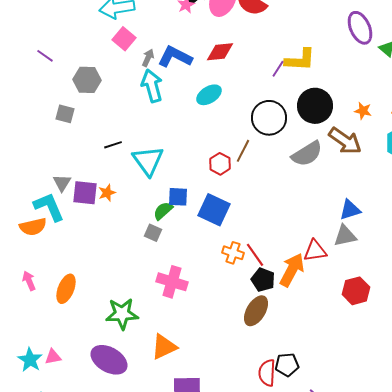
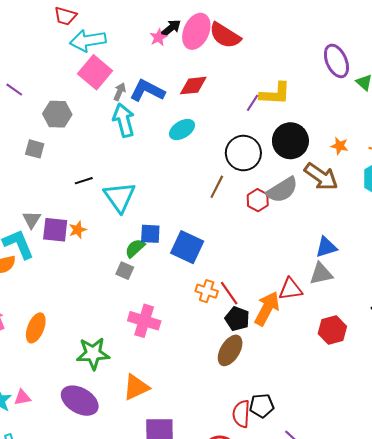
pink square: (124, 39) -> (95, 72), size x1.4
red hexagon: (220, 164) -> (258, 200), moved

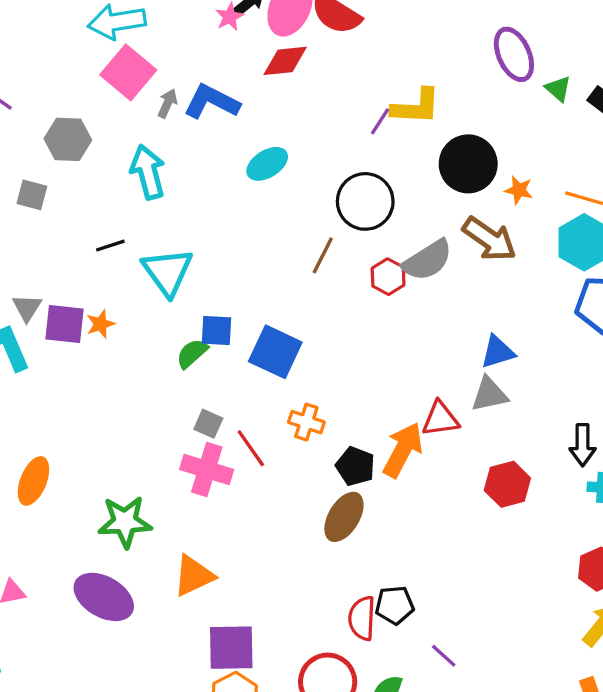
red diamond: (193, 86) -> (285, 61), moved
cyan arrow: (124, 120) -> (148, 172), moved
black circle: (290, 141) -> (468, 164), moved
gray square: (125, 271) -> (208, 424), moved
red line: (229, 293) -> (251, 448), moved

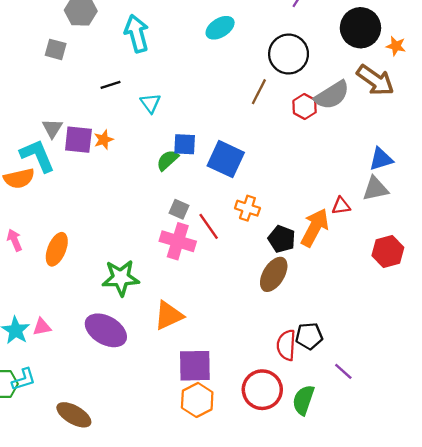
cyan triangle: (167, 272) -> (150, 103), size x0.6
red triangle: (440, 419) -> (341, 206), size x0.7

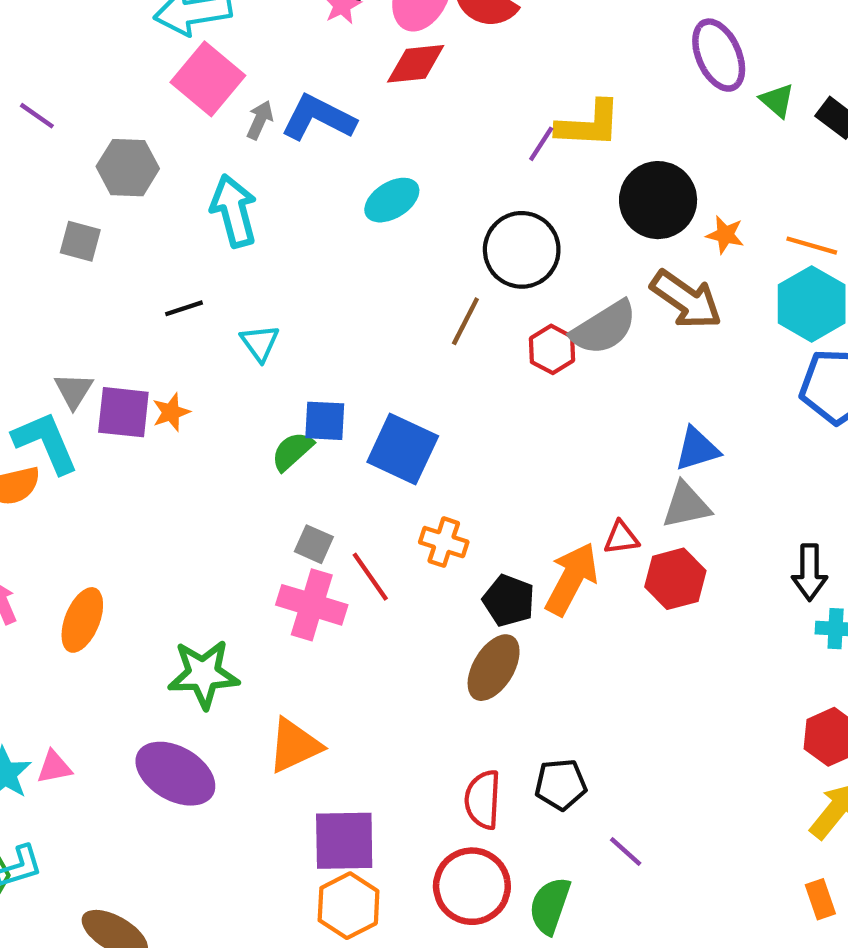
red hexagon: (388, 252) -> (675, 579), moved
red semicircle: (286, 345) -> (483, 800), moved

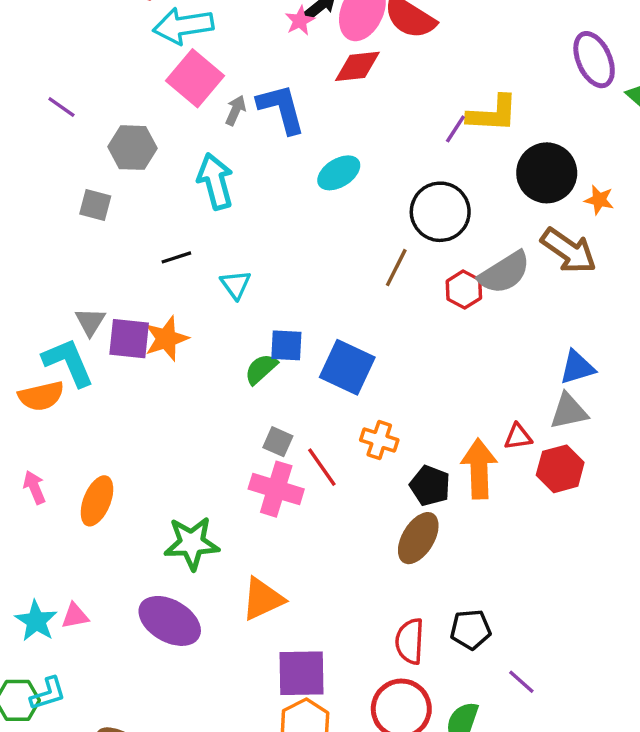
blue L-shape: (318, 118) -> (281, 109), turned 48
orange star: (171, 412) -> (166, 339), size x1.5
orange arrow: (571, 579) -> (479, 469), turned -30

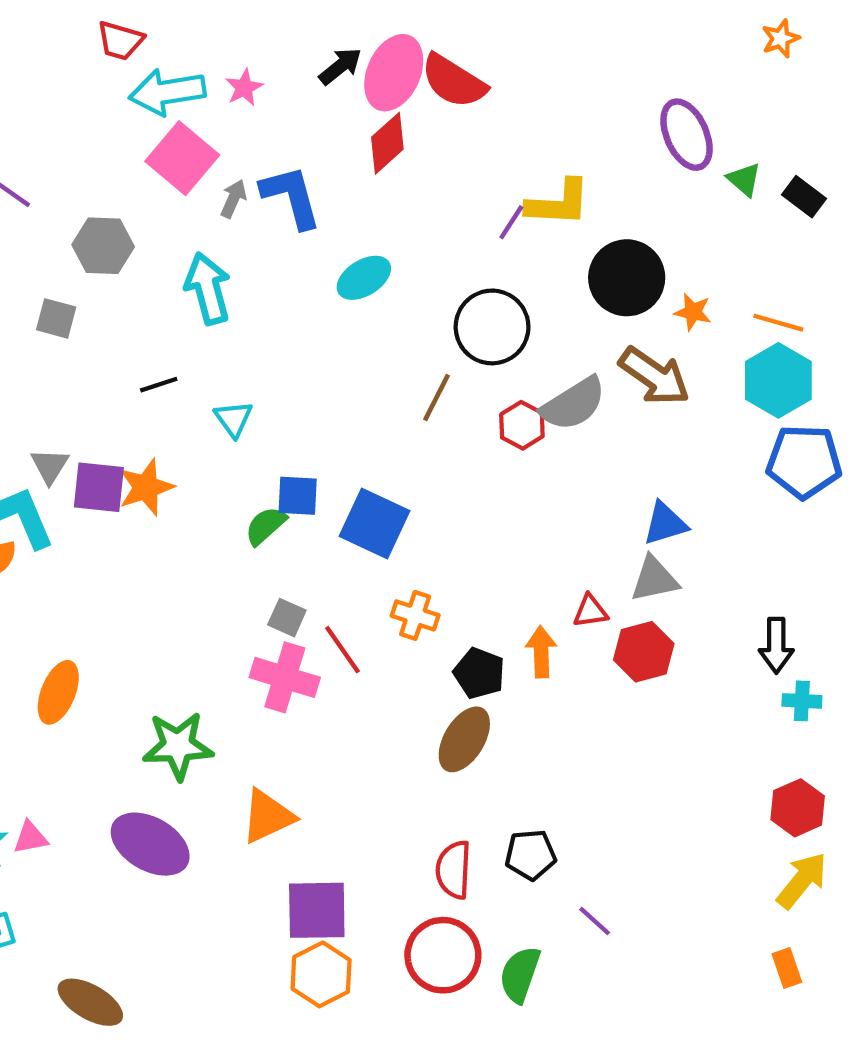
pink star: (300, 21) -> (244, 88), moved
red diamond: (357, 66) -> (387, 143), turned -36
orange arrow: (479, 469) -> (541, 652), size x0.7

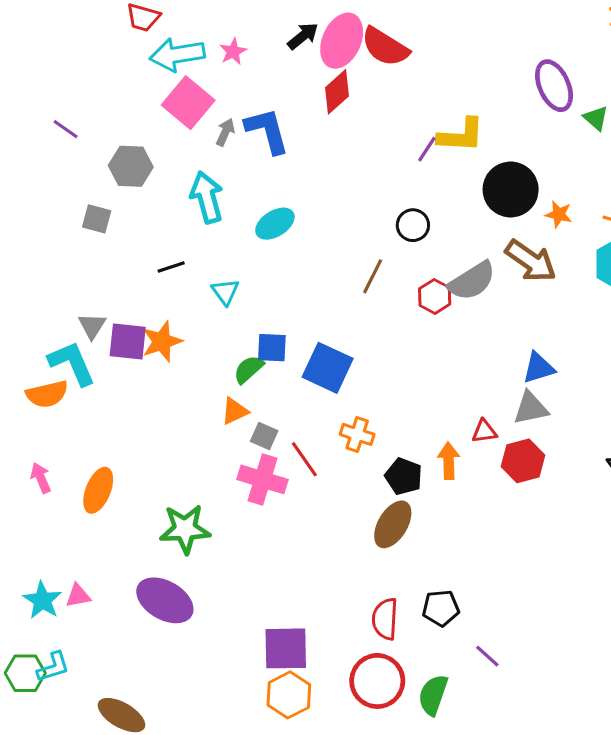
cyan ellipse: (364, 278) -> (275, 224), moved
black circle: (492, 327) -> (413, 225), size x0.6
orange triangle: (268, 816) -> (235, 411), moved, size x0.7

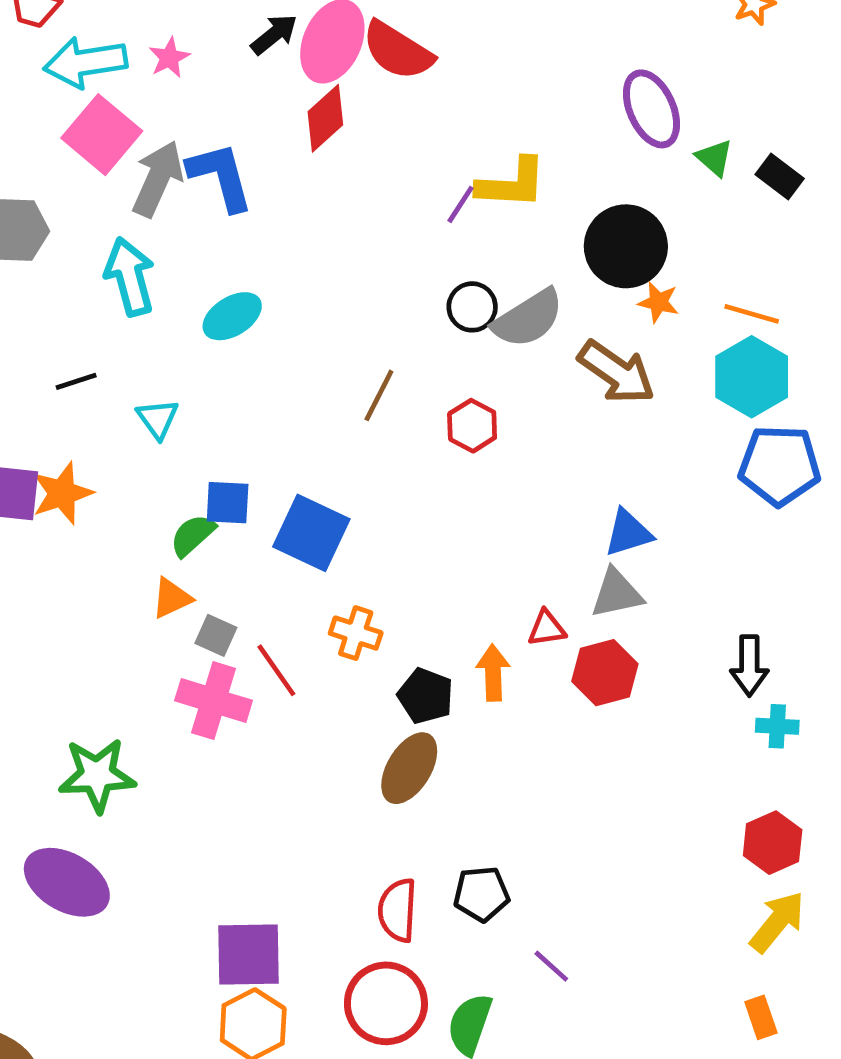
gray arrow: (225, 132) -> (158, 179), size x1.8
black circle: (511, 189) -> (626, 246), moved
black circle: (413, 225) -> (472, 307), moved
gray semicircle: (472, 281) -> (528, 319), moved

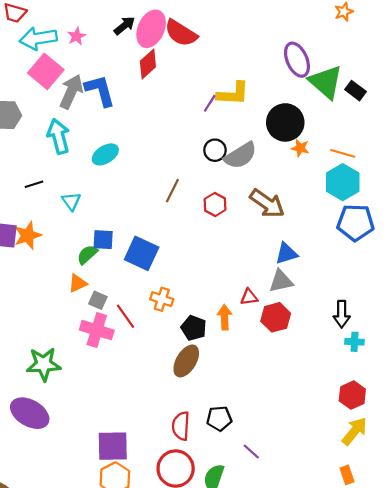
green triangle: (714, 158) -> (326, 82), size x2.0
brown arrow: (617, 372) -> (267, 203), moved

